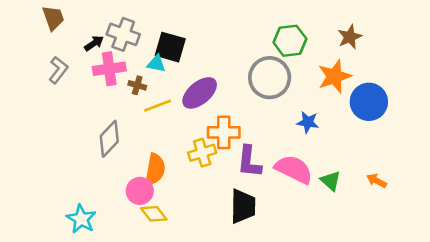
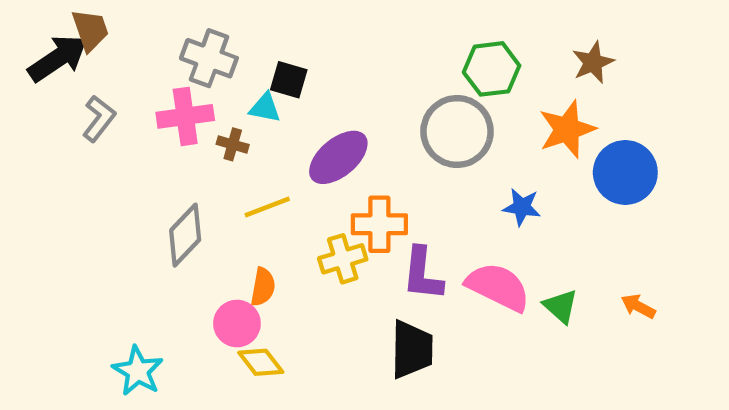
black arrow: (94, 43) -> (58, 58), moved, size x1.8
black square: (170, 47) -> (289, 80), size x0.7
yellow line: (158, 106) -> (267, 207), moved
orange semicircle: (155, 169) -> (263, 287), size x0.7

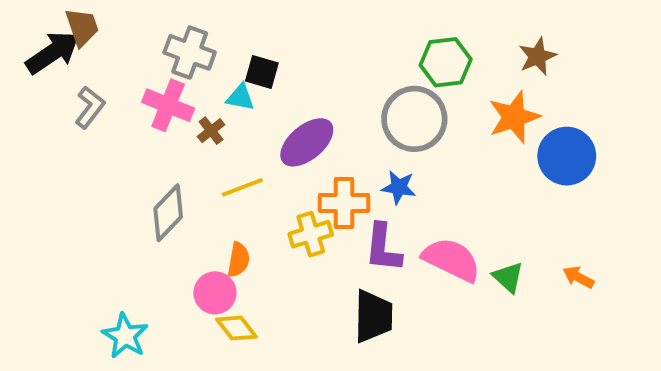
pink cross: (185, 116) -> (168, 105), turned 30
brown cross: (233, 144) -> (211, 131), turned 36
blue star: (522, 207) -> (399, 187), moved

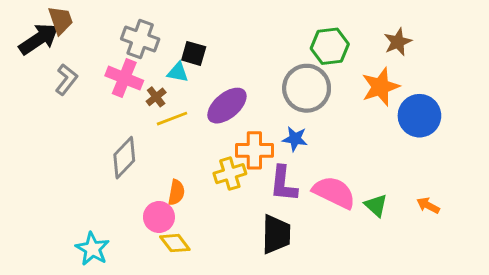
yellow line: (242, 187) -> (172, 119), moved

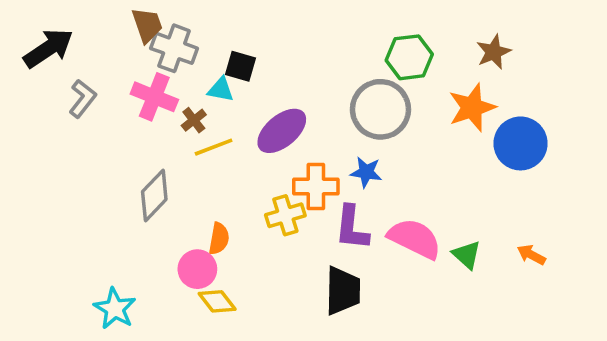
brown trapezoid: (61, 20) -> (147, 25), moved

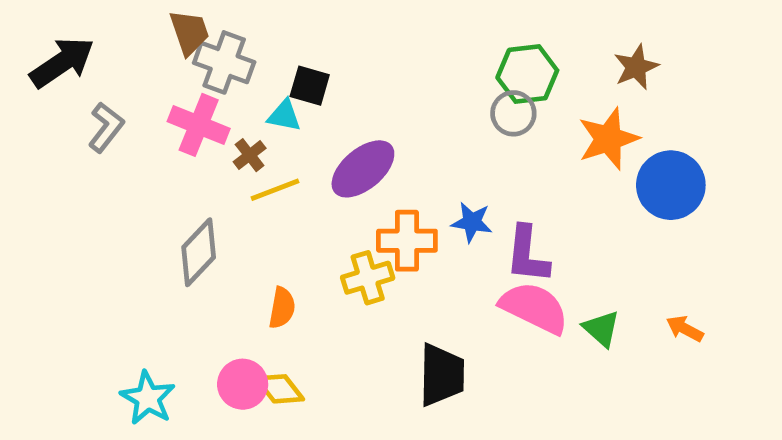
gray circle: (380, 109) -> (513, 113), moved, size x0.6
purple L-shape: (352, 228) -> (527, 255), moved
pink circle: (197, 269) -> (243, 384), moved

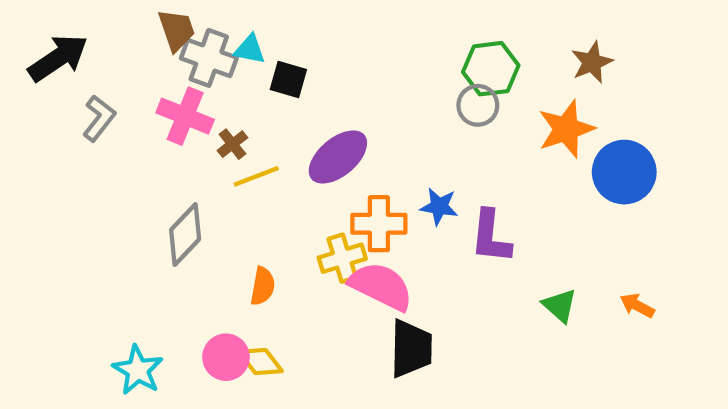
cyan triangle: (284, 116) -> (250, 49), moved
pink semicircle: (534, 308) -> (381, 286), moved

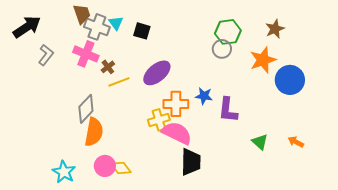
cyan triangle: (250, 49) -> (116, 23), turned 42
black square: (288, 79) -> (142, 31), moved
orange semicircle: (263, 286) -> (94, 132), moved, size x1.6

